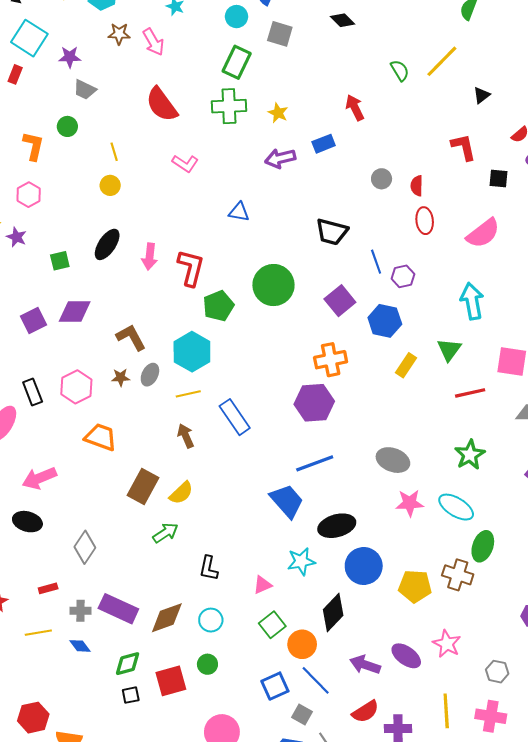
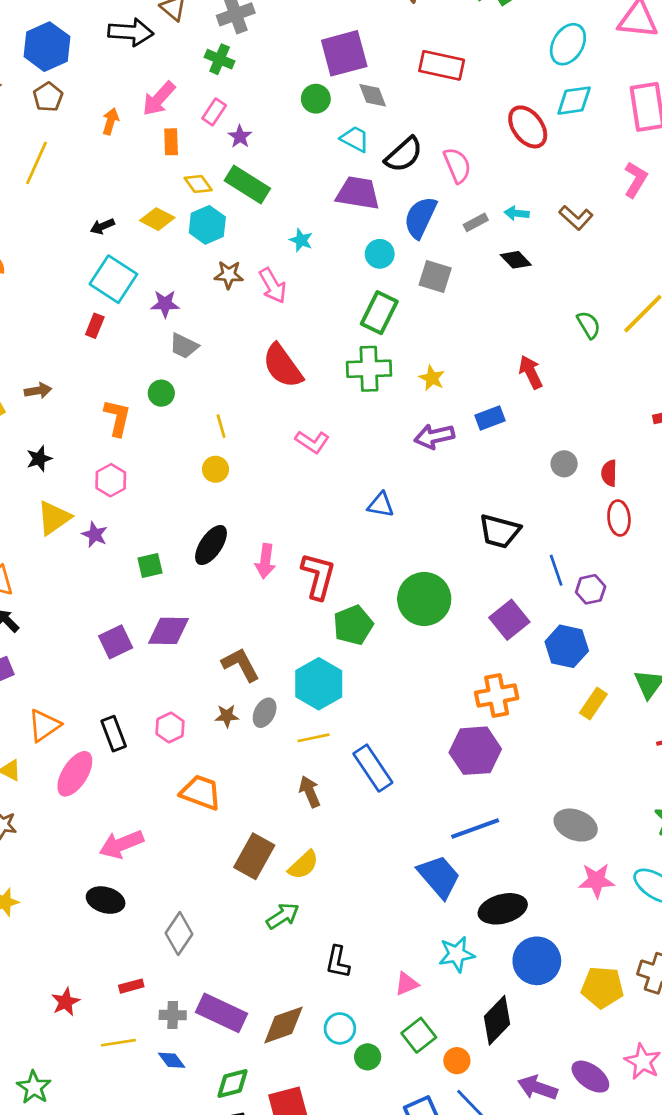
pink hexagon: (76, 387) -> (170, 728), size x0.7
orange circle: (302, 644) -> (457, 1061), size x0.7
green circle: (207, 664) -> (368, 1057), moved

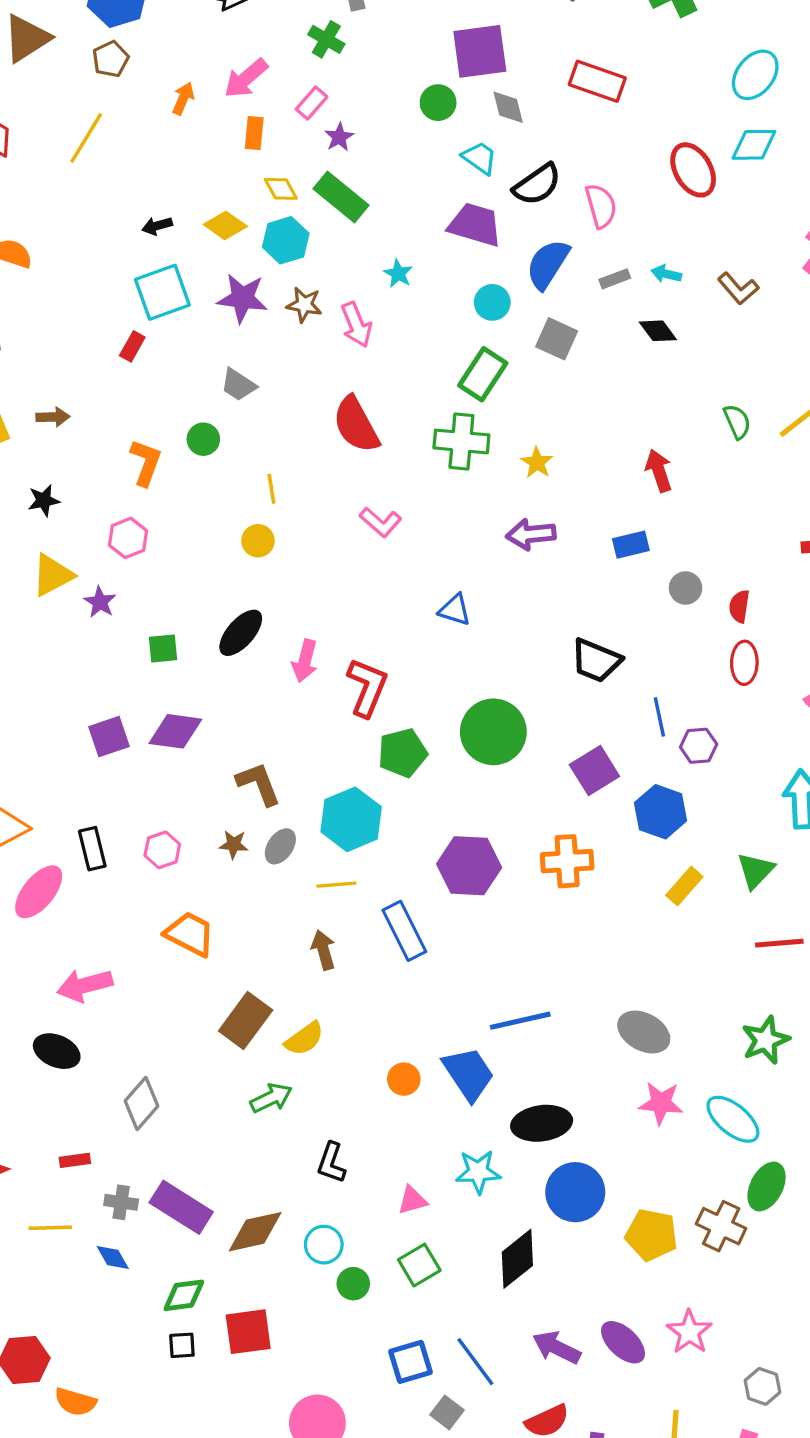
cyan square: (113, 279) -> (162, 292), turned 30
purple star: (165, 304) -> (242, 298), moved, size x1.4
blue rectangle: (490, 418) -> (631, 545), moved
purple hexagon: (475, 751) -> (469, 866), moved
orange circle: (457, 1061) -> (404, 1079), moved

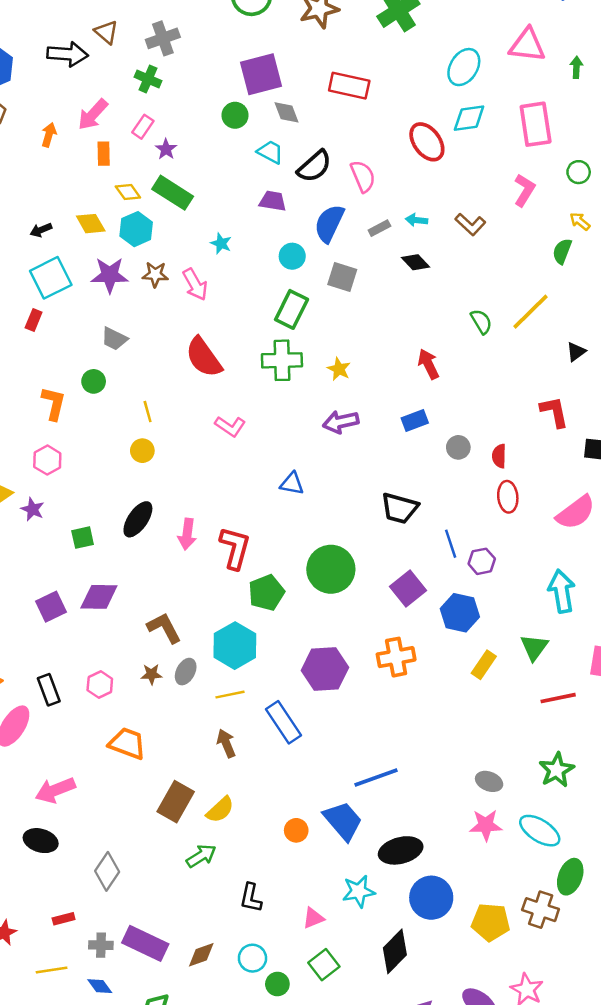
yellow diamond: (225, 225) -> (91, 224), turned 32
purple trapezoid: (475, 225) -> (273, 201), size x0.7
gray ellipse: (644, 1032) -> (489, 781), moved, size x0.7
brown diamond: (255, 1232) -> (201, 955), size x0.7

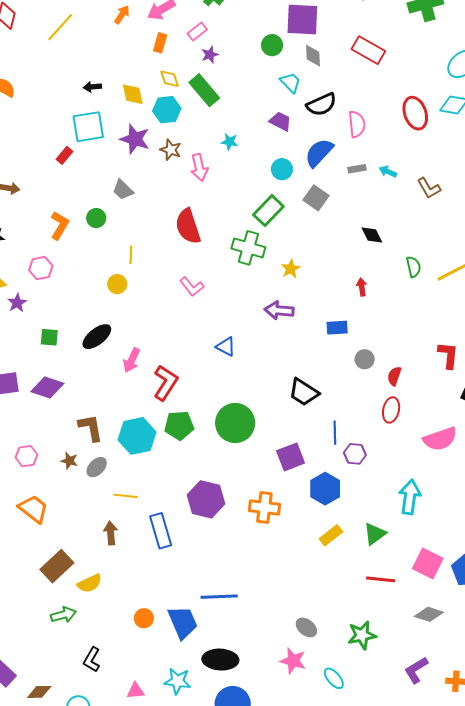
cyan star: (221, 243) -> (230, 142), turned -30
black diamond: (415, 262) -> (372, 235), moved
red arrow: (428, 364) -> (362, 287), size x0.7
cyan hexagon: (235, 646) -> (137, 436), moved
cyan ellipse: (540, 831) -> (334, 678), size x0.7

